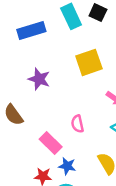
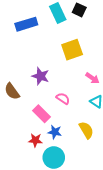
purple star: (39, 79) -> (41, 76), moved
pink semicircle: (77, 124) -> (63, 98), turned 136

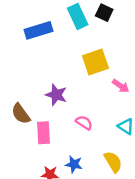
pink arrow: (92, 78) -> (121, 86), moved
pink rectangle: (42, 114) -> (44, 133), moved, turned 42

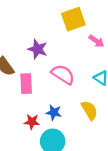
pink semicircle: (84, 123) -> (63, 74), size x1.5

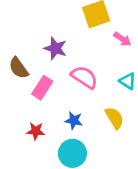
pink rectangle: (26, 84) -> (42, 88), turned 36
red star: (32, 122) -> (36, 131), moved

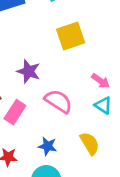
pink arrow: (122, 39) -> (101, 81), moved

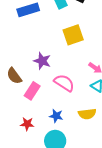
yellow semicircle: (90, 143) -> (87, 114), turned 114

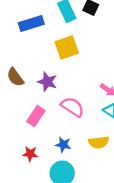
yellow square: (73, 35) -> (67, 47), moved
brown semicircle: (14, 76) -> (15, 77), moved

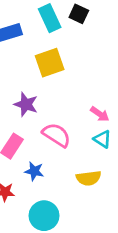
blue star: (63, 145) -> (34, 171), moved

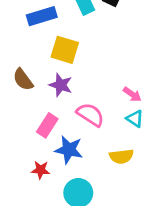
yellow square: (50, 63) -> (65, 50), moved, turned 36
blue star: (34, 171) -> (69, 150), size x1.5

